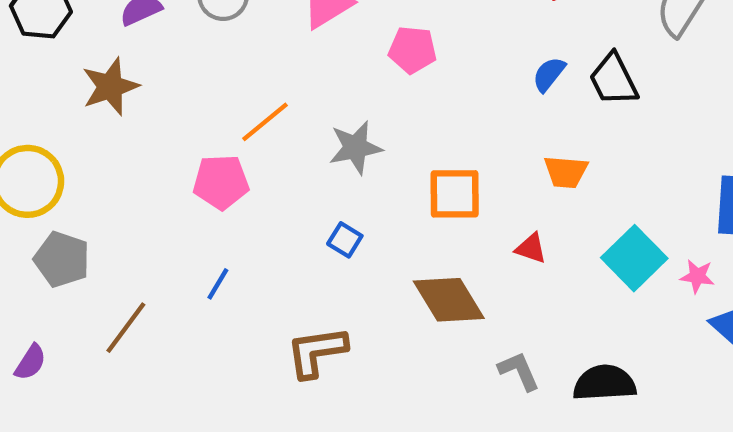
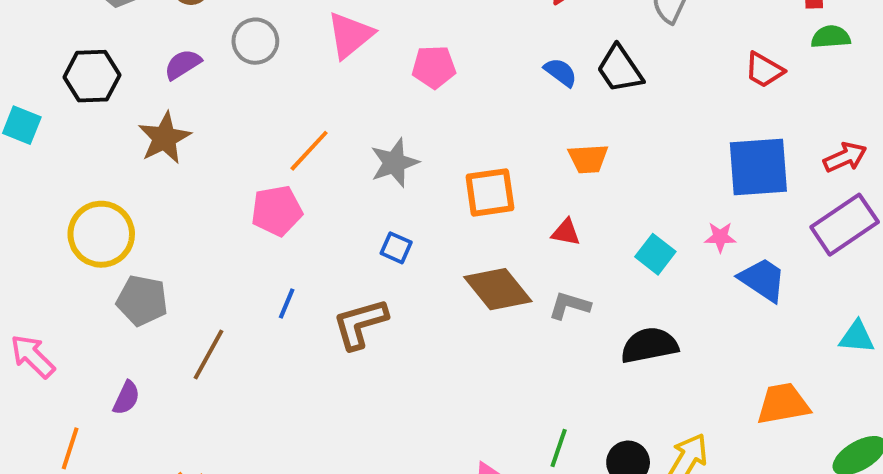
blue semicircle: (549, 74) -> (561, 72), turned 96
cyan square: (634, 258) -> (655, 254), moved, size x0.7
brown L-shape: (317, 352) -> (360, 324), moved
gray L-shape: (519, 371) -> (569, 305), moved, turned -42

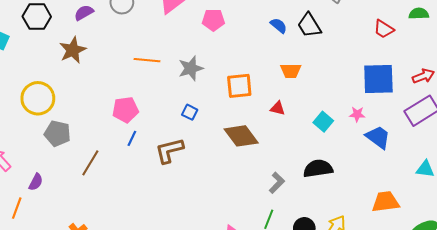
orange line: (309, 151) -> (147, 60), turned 50
pink pentagon: (277, 211) -> (125, 110), moved
gray L-shape: (569, 305) -> (277, 183), moved, turned 115
purple semicircle: (126, 398) -> (36, 182), moved

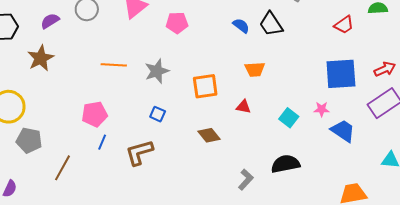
red trapezoid: (384, 29) -> (344, 25), turned -65
brown diamond: (241, 136) -> (209, 135), size x0.7

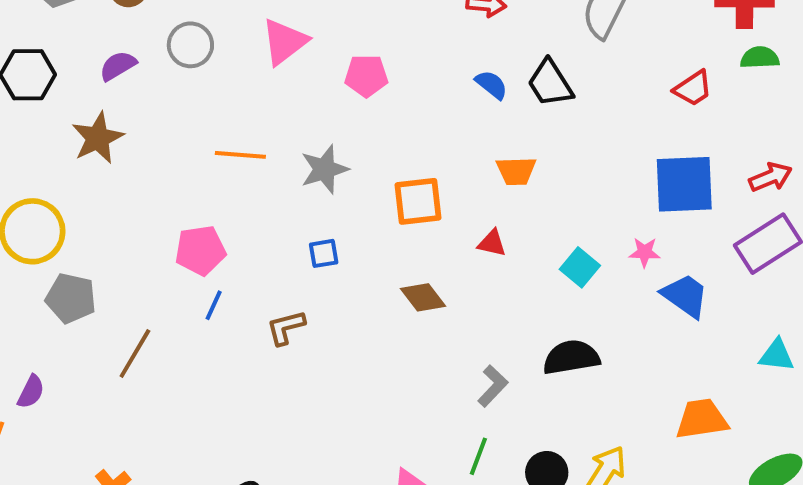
blue square: (158, 114) -> (324, 253), turned -35
brown L-shape: (139, 152) -> (286, 327), size x0.7

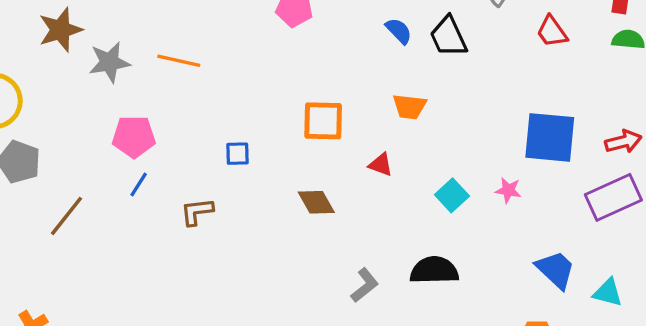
red trapezoid: (693, 88) -> (552, 32), moved, turned 80
gray star: (324, 169) -> (109, 62), moved
blue trapezoid: (685, 296) -> (556, 270), moved

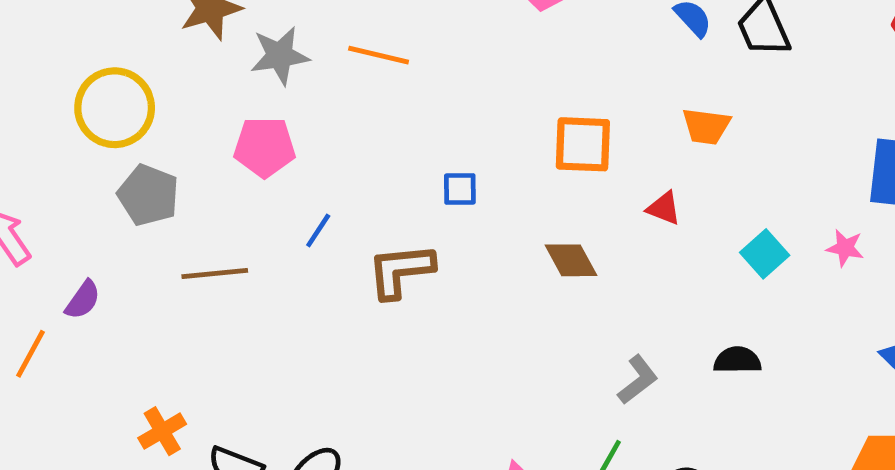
pink pentagon: (134, 137) -> (265, 147), moved
brown L-shape: (197, 212) -> (401, 271), size x1.4
brown line: (67, 216) -> (215, 274), turned 45
black semicircle: (434, 270) -> (737, 360), size x0.7

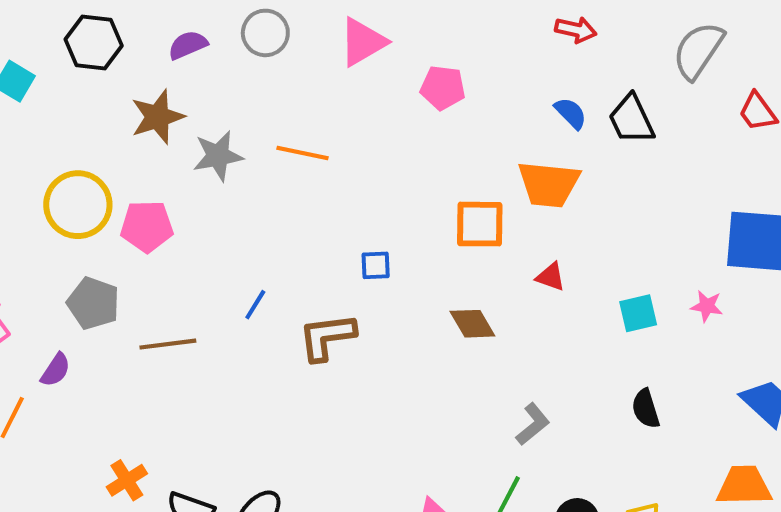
orange trapezoid: (706, 126) -> (549, 184), moved, size x1.5
pink pentagon: (265, 147) -> (147, 226), moved
gray pentagon: (148, 195) -> (93, 303), moved
cyan square: (765, 254) -> (638, 313), turned 30
black semicircle: (737, 360) -> (646, 409), moved, turned -105

